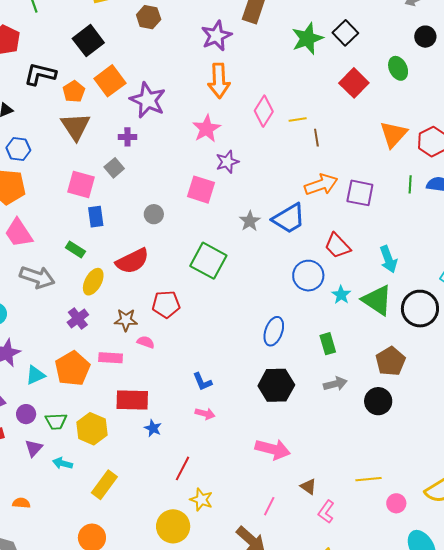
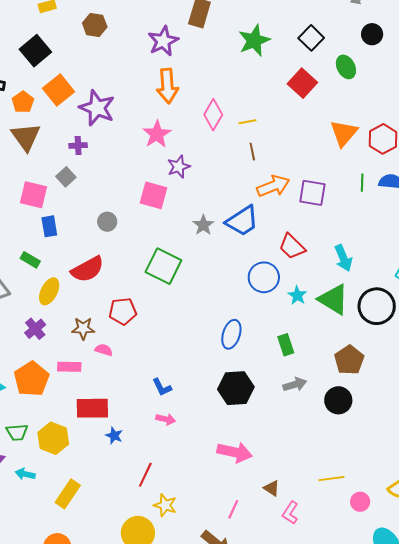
black square: (345, 33) -> (311, 38), moved
brown line: (316, 138) -> (252, 152), moved

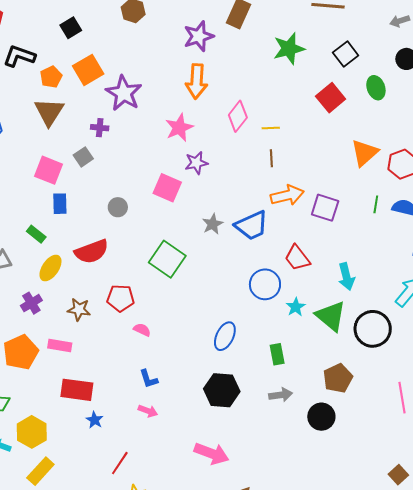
black square: (35, 51) -> (71, 28), size x0.7
pink semicircle: (104, 350) -> (142, 330), moved
yellow hexagon: (53, 438) -> (32, 432), moved

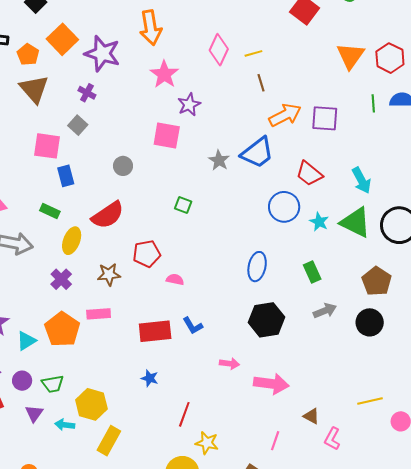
orange arrow: (197, 81) -> (151, 28), moved
purple cross: (100, 128) -> (87, 93), turned 36
green square: (167, 259) -> (183, 205), size x0.5
red rectangle: (77, 390) -> (155, 331), moved
pink arrow: (148, 411) -> (230, 364), moved

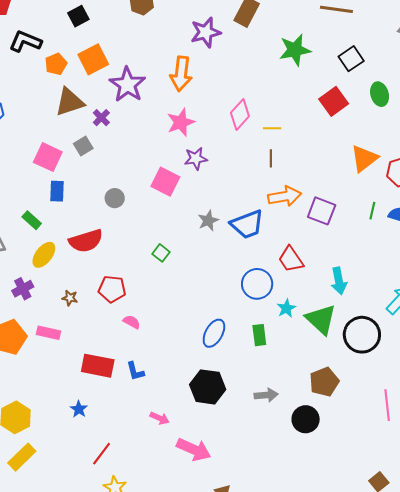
brown triangle: (34, 89) -> (70, 102), moved, turned 36
green rectangle: (312, 272) -> (259, 335), moved
brown star: (109, 274) -> (70, 298), size x0.7

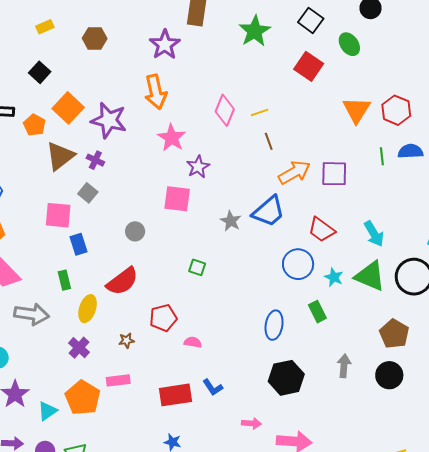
green rectangle: (32, 220) -> (64, 280), turned 54
gray arrow: (266, 395) -> (344, 366), turned -60

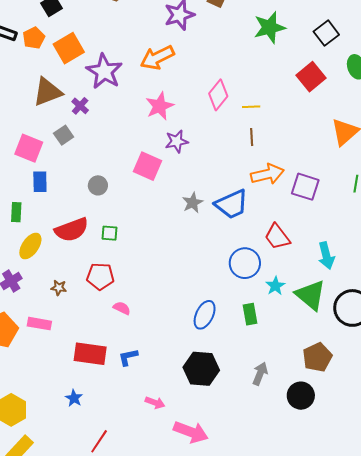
orange arrow: (156, 92) -> (157, 58), turned 60
orange pentagon: (34, 125) -> (34, 38), moved
green square: (197, 267) -> (109, 233), moved, turned -30
blue L-shape: (213, 387) -> (128, 357), turned 95

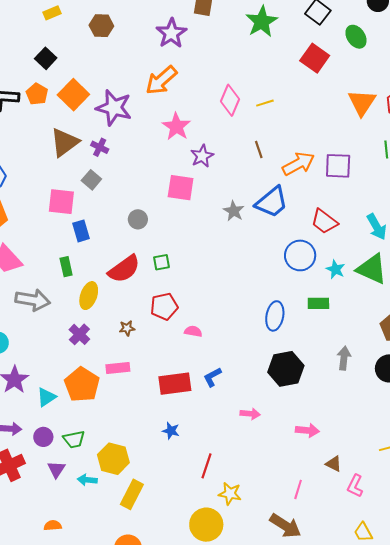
brown line: (252, 137) -> (259, 149), moved
green rectangle: (250, 314) -> (318, 303), turned -65
pink arrow: (191, 432) -> (307, 430), moved, size x0.7

